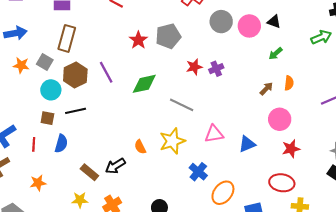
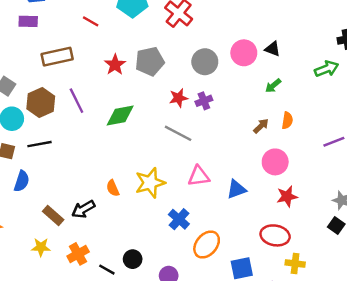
gray circle: (221, 22) -> (205, 62), moved
brown rectangle: (67, 38) -> (57, 57), moved, turned 60
gray line: (182, 105) -> (178, 133), moved

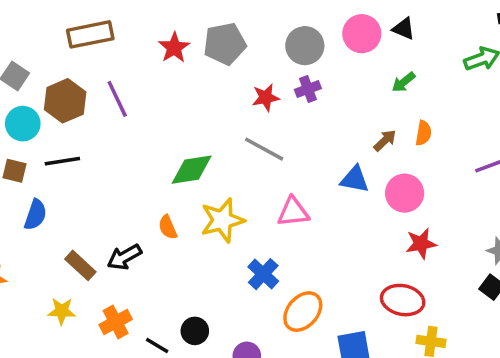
purple cross: (204, 101) -> (308, 89), moved
green diamond: (120, 115) -> (192, 170), moved
blue triangle: (236, 189) -> (355, 179), moved, turned 30

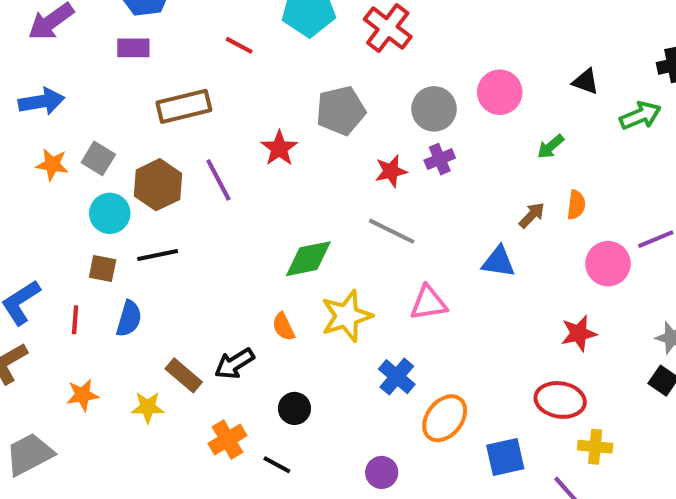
black triangle: (404, 29) -> (586, 82), moved
red star: (174, 48) -> (279, 148), moved
pink circle: (405, 193) -> (608, 264), moved
yellow star: (62, 311) -> (148, 407), moved
black circle: (195, 331) -> (294, 408), moved

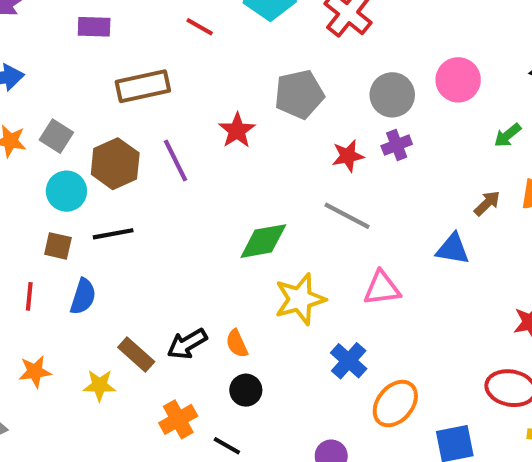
orange semicircle: (283, 327) -> (237, 344), moved

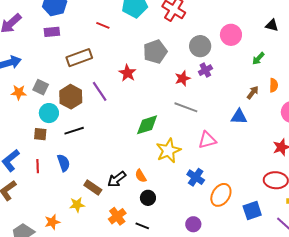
brown square: (58, 246) -> (40, 134), moved
blue semicircle: (83, 296) -> (64, 163), turned -30
orange star: (35, 372) -> (52, 222), moved

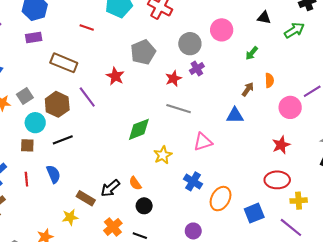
brown rectangle: (79, 58) -> (64, 63), turned 45
gray square: (41, 87) -> (25, 96), turned 35
yellow star: (168, 151) -> (163, 155), size x0.7

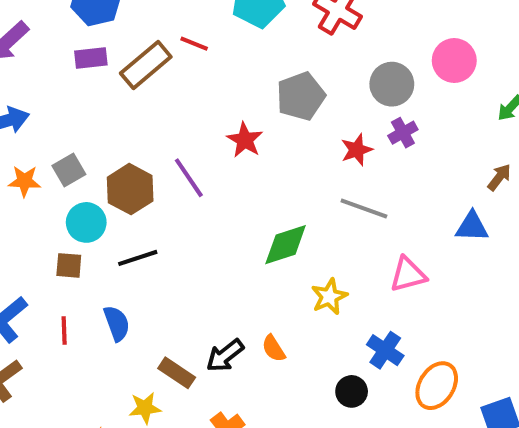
brown rectangle: (64, 63) -> (146, 65), moved, turned -65
black circle: (144, 206) -> (352, 391), moved

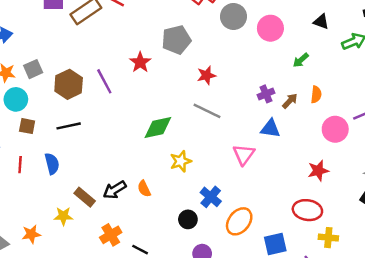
gray circle: (392, 84) -> (233, 16), moved
purple cross: (403, 133) -> (266, 94), moved
cyan circle: (86, 222) -> (16, 99), moved
pink triangle: (408, 275) -> (244, 154), moved, turned -45

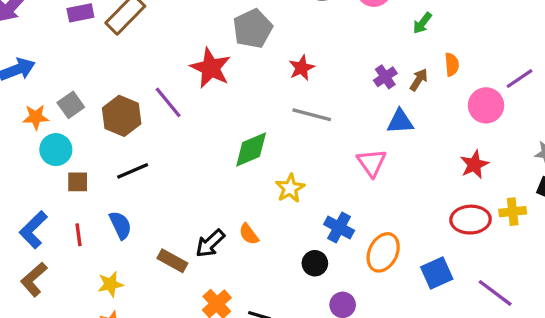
red star: (140, 62) -> (211, 68), size x1.4
yellow star: (63, 216) -> (110, 284), moved
yellow cross: (328, 238) -> (513, 212), moved

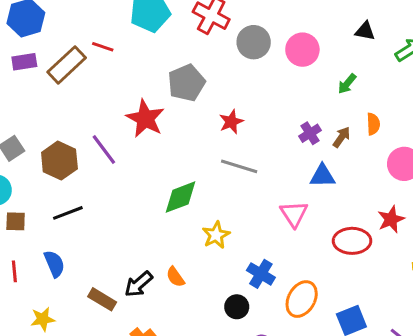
red ellipse: (471, 220) -> (352, 241), moved

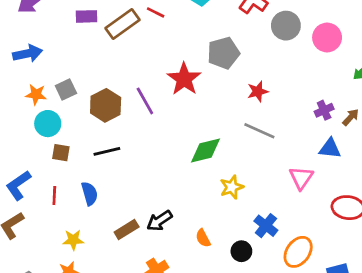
orange semicircle: (175, 277) -> (203, 238), moved
brown rectangle: (102, 299) -> (127, 230), turned -70

